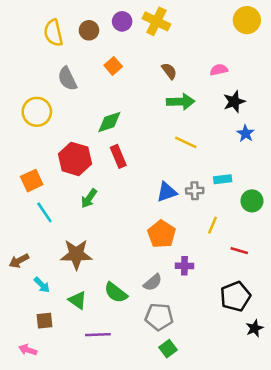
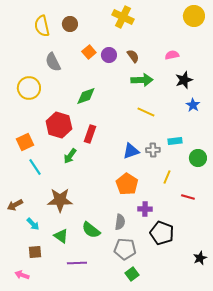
purple circle: (122, 21) -> (109, 55), moved
red rectangle: (118, 156) -> (90, 134), moved, turned 42
gray semicircle: (153, 282) -> (120, 222), turned -42
black pentagon: (235, 296) -> (162, 233), moved, turned -30

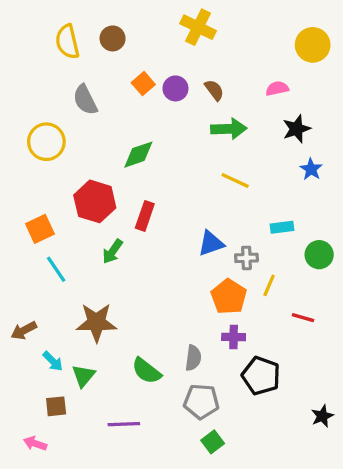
yellow circle: (194, 16) -> (313, 45), moved
gray cross: (153, 150) -> (246, 258), moved
orange pentagon: (127, 184) -> (229, 297), moved
green triangle: (61, 236) -> (84, 376), moved, turned 35

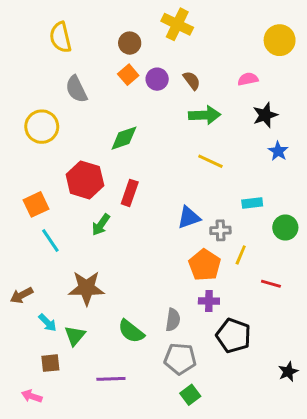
brown circle: (113, 38) -> (130, 43), moved

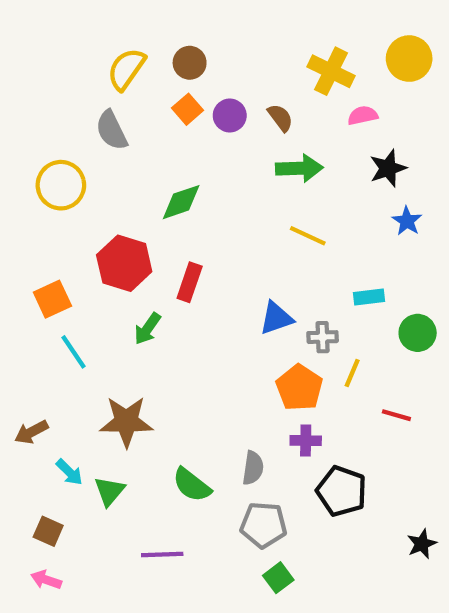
yellow cross: (177, 24) -> (331, 71), moved
yellow semicircle: (60, 37) -> (126, 69), moved, turned 48
brown square: (50, 363) -> (48, 531), moved, turned 30

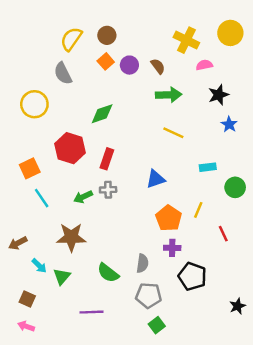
green arrow: (147, 329) -> (83, 197), moved, turned 30
gray cross: (323, 337) -> (108, 190), moved
red line: (396, 415) -> (223, 234), turned 49

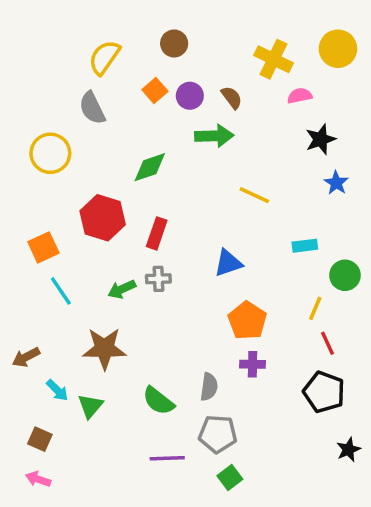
brown circle: (107, 35) -> (174, 43), moved
green arrow: (169, 95) -> (214, 136), moved
yellow line: (198, 210) -> (315, 308), moved
black pentagon: (192, 276) -> (324, 392), moved
purple line: (91, 312) -> (167, 458), moved

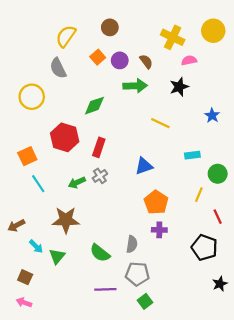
black star: (321, 139) -> (179, 87), moved
gray cross: (158, 279) -> (100, 176), turned -32
red line: (328, 343) -> (218, 217), moved

